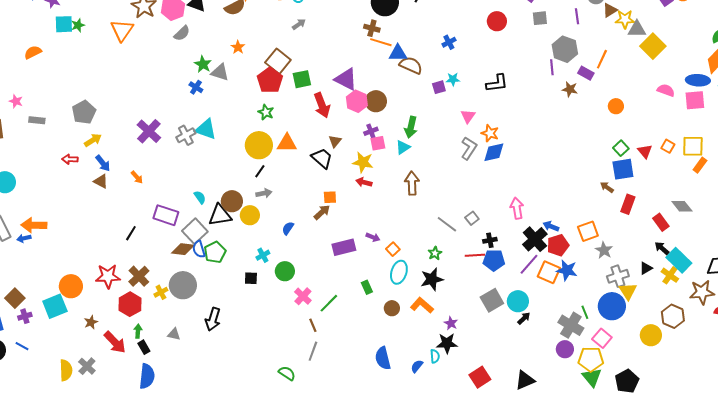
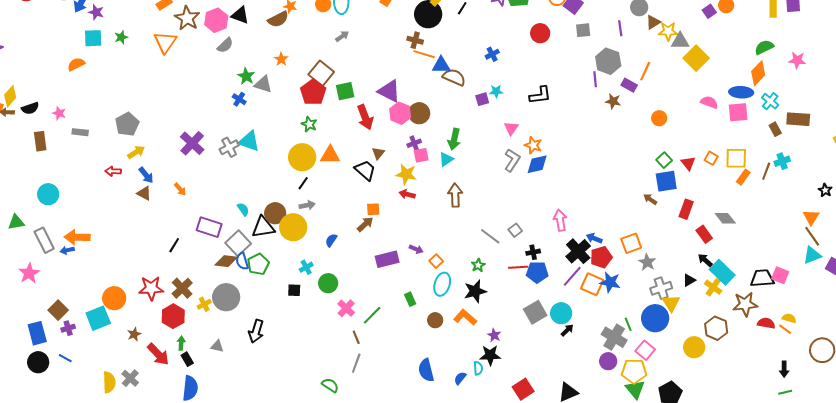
cyan square: (64, 24) -> (93, 38), moved
red rectangle: (628, 204) -> (686, 209), moved
yellow circle: (250, 215) -> (293, 227), size x1.4

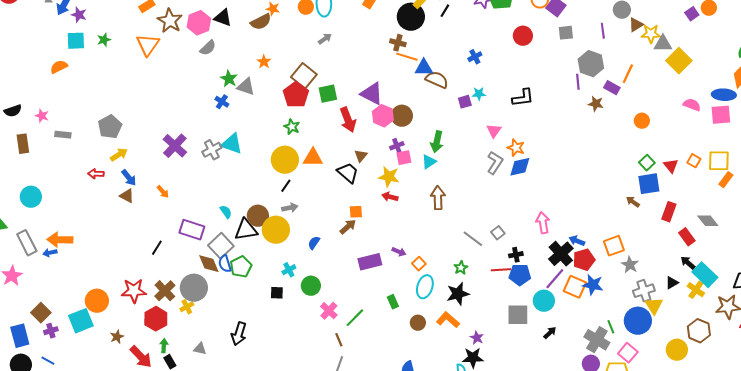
brown diamond: (226, 261) -> (209, 264), turned 60
gray circle: (226, 297) -> (194, 288), moved
gray square: (535, 312) -> (518, 315), turned 30
cyan circle: (561, 313) -> (544, 301), moved

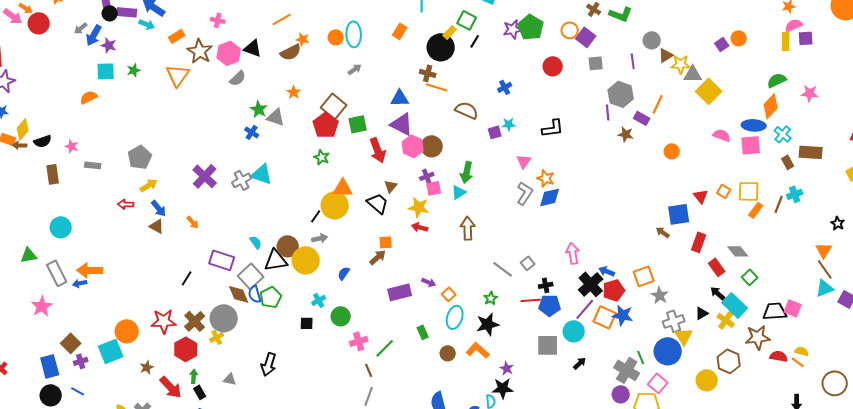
blue triangle: (424, 68) -> (400, 98), moved
yellow circle: (285, 160) -> (335, 205), moved
green square: (647, 163) -> (750, 277), moved
pink cross: (329, 311) -> (359, 341), turned 30

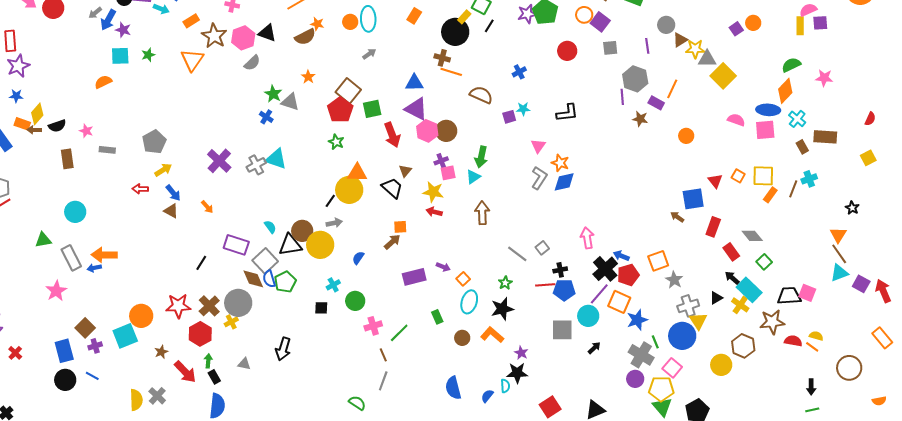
blue star: (623, 315) -> (637, 320), moved, turned -30

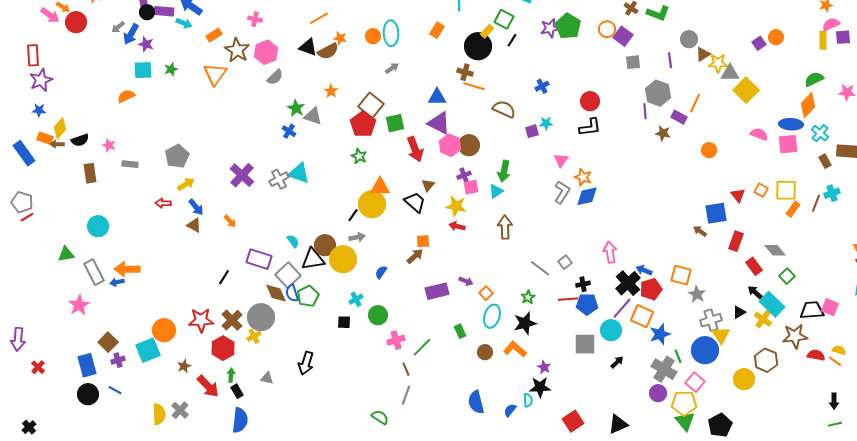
black triangle: (267, 33) -> (308, 47), moved
red circle: (567, 51) -> (590, 101), moved
orange square: (658, 261) -> (681, 275), turned 35

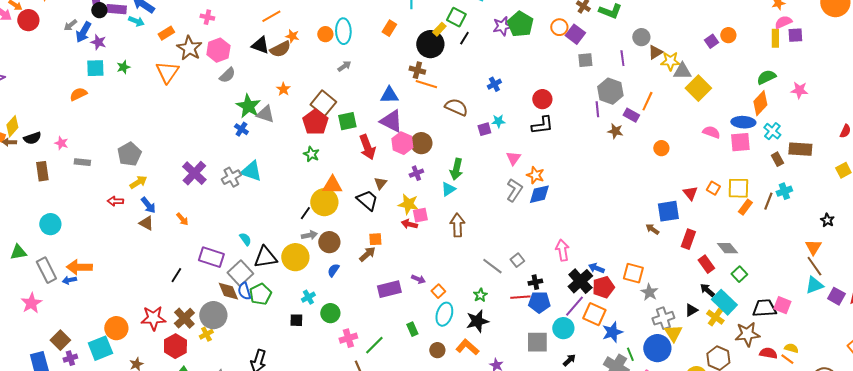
green star: (296, 108) -> (248, 106), size x1.4
pink square: (471, 187) -> (420, 215), moved
brown circle: (325, 245) -> (329, 242), moved

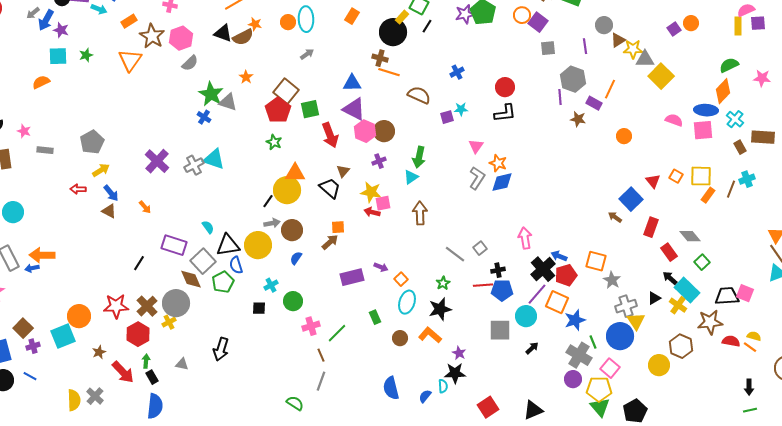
blue square: (668, 211) -> (631, 199), turned -35
blue semicircle: (244, 291) -> (236, 265), moved

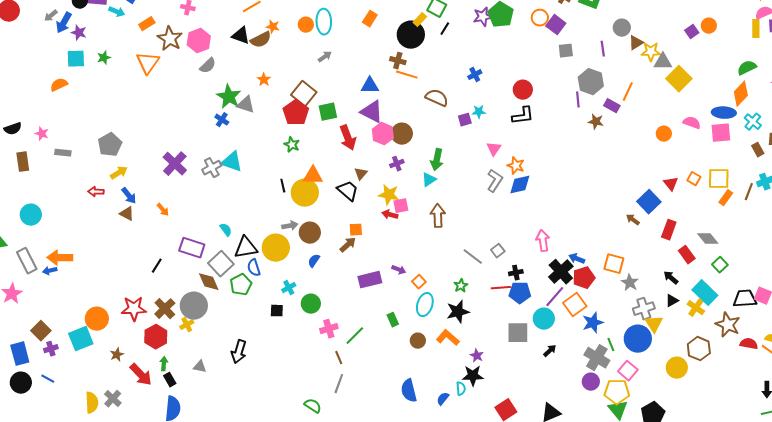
orange circle: (624, 136) -> (664, 134), moved
black line: (268, 201) -> (283, 186), moved, turned -48
black arrow: (670, 278) -> (671, 278), moved
orange square: (557, 302) -> (575, 305), turned 30
brown star: (710, 322) -> (728, 325), turned 30

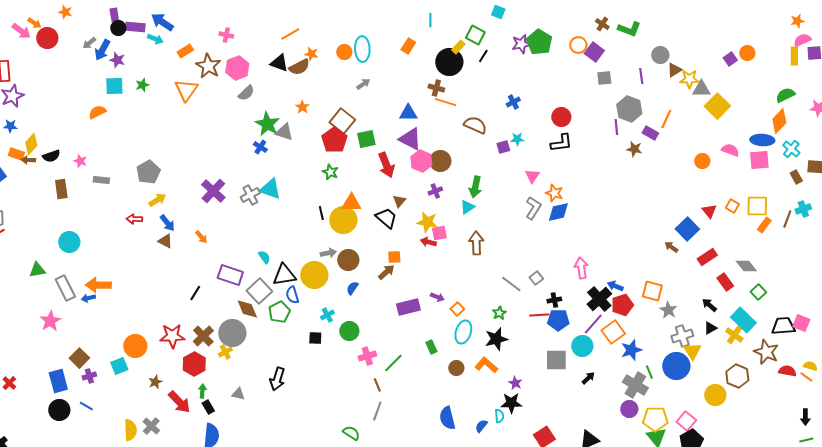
red rectangle: (669, 230) -> (707, 257), turned 36
cyan square: (81, 339) -> (119, 366), size x0.7
pink square: (628, 371) -> (686, 421), moved

